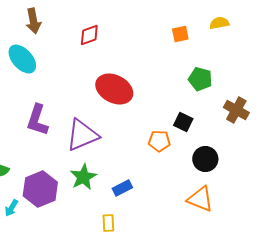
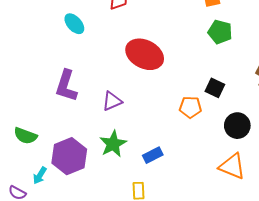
cyan ellipse: (22, 59) -> (74, 24), moved, size x0.7
green pentagon: (200, 79) -> (220, 32), moved
purple triangle: (82, 135) -> (112, 101), size x0.6

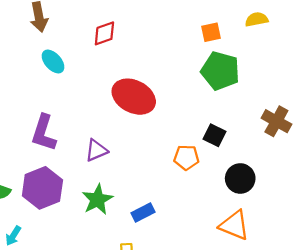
green pentagon: (220, 32) -> (220, 71), size x1.4
purple hexagon: (69, 156) -> (42, 188), moved

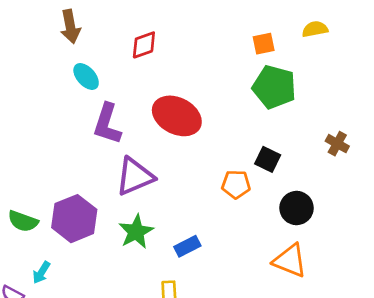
brown cross: (276, 121) -> (337, 144), size x0.7
purple L-shape: (44, 133) -> (107, 124), moved
purple triangle: (96, 150) -> (135, 176), size x1.5

